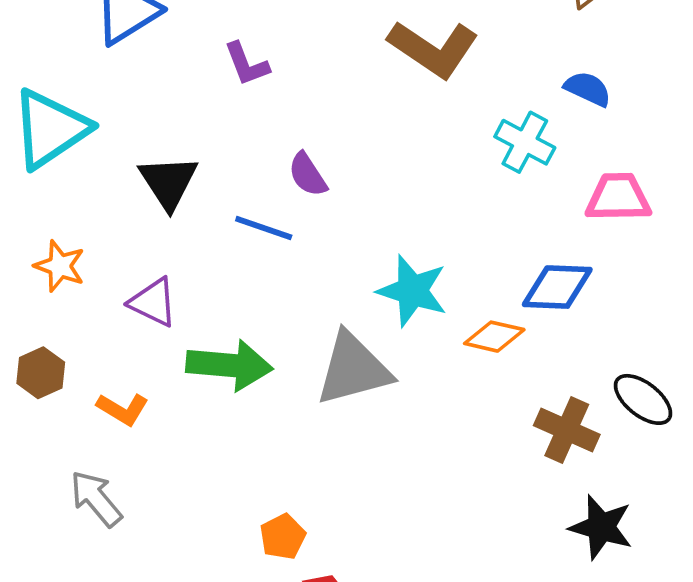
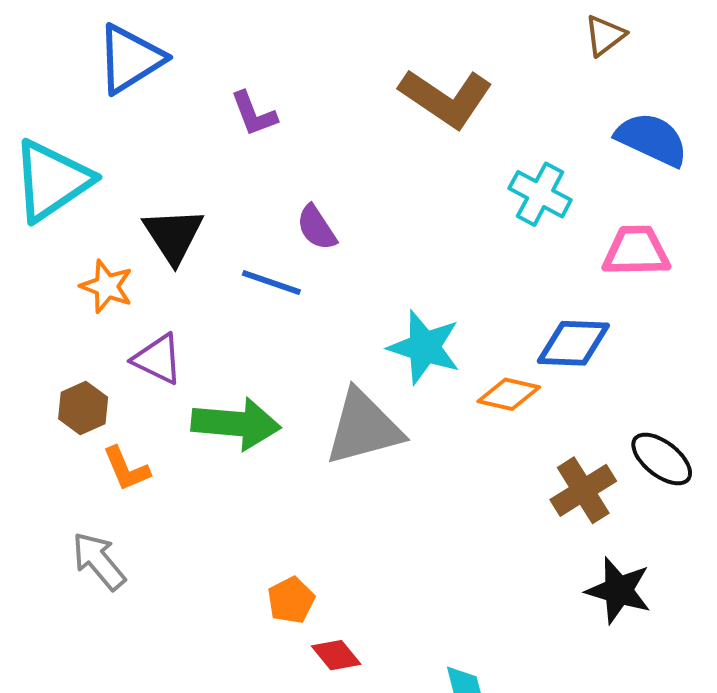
blue semicircle: (588, 89) -> (652, 139), moved, size x1.5
orange star: (60, 266) -> (107, 286), moved
brown hexagon: (41, 373) -> (83, 408), moved
orange L-shape: (123, 409) -> (126, 469), turned 36
brown cross: (567, 430) -> (583, 490), turned 34

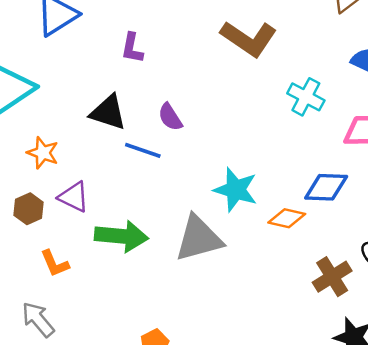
purple L-shape: (254, 114) -> (132, 48), turned 32
black triangle: (173, 235) -> (108, 112), moved, turned -39
brown hexagon: (83, 408) -> (29, 209), moved

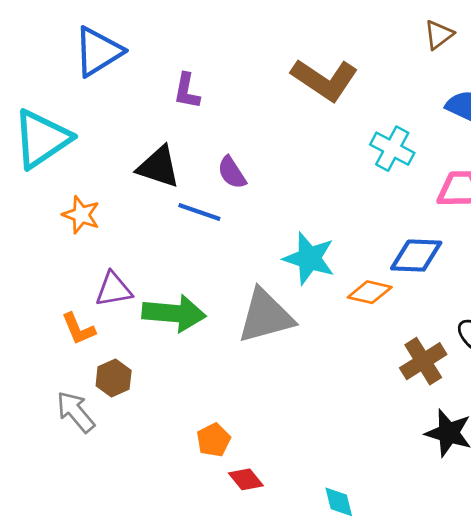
purple triangle: (74, 197) -> (114, 289), moved, turned -36
brown hexagon: (29, 209) -> (114, 378), moved
orange L-shape: (55, 263) -> (78, 329), moved

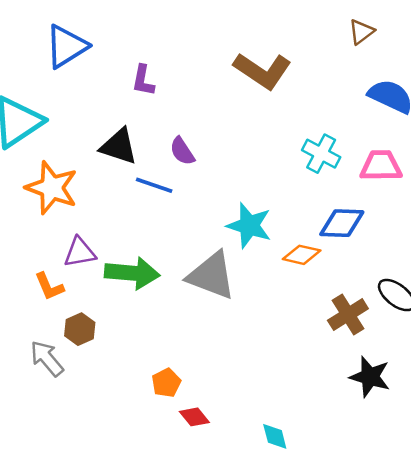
cyan cross: (392, 149) -> (321, 154), moved
orange star: (81, 215) -> (52, 188), size x1.6
gray triangle: (266, 316) -> (211, 276), turned 36

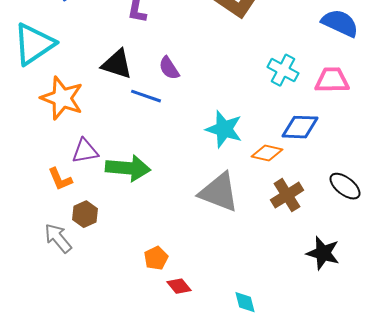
gray triangle: (211, 276) -> (219, 192), moved
brown cross: (348, 315) -> (287, 195), moved

